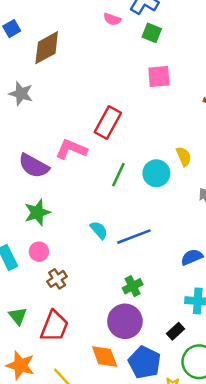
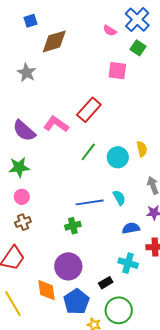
pink square: (159, 77) -> (117, 71), moved
cyan semicircle: (99, 230) -> (119, 198), moved
pink circle: (39, 252) -> (22, 197), moved
green cross: (133, 286) -> (73, 226), moved

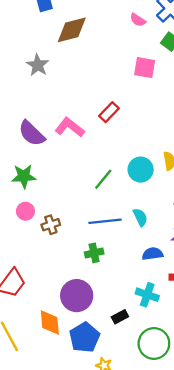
red rectangle: (89, 110) -> (109, 112), size x0.7
green line: (88, 152) -> (103, 179), moved
brown cross: (23, 222) -> (51, 225), moved
green cross: (73, 226) -> (94, 253), moved
green circle: (119, 310) -> (154, 343), moved

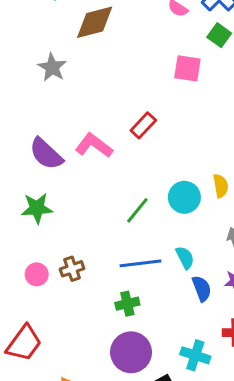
pink circle: (25, 211) -> (37, 274), moved
blue semicircle: (152, 254) -> (202, 289), moved, turned 78
purple circle: (77, 296) -> (131, 352), moved

